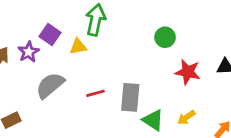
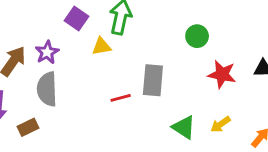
purple square: (50, 35) -> (76, 19), moved
gray semicircle: (50, 85) -> (47, 89), moved, turned -52
gray rectangle: (130, 97) -> (153, 80), moved

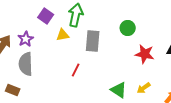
gray rectangle: (153, 80) -> (93, 41), moved
red line: (121, 98) -> (76, 70), turned -48
brown rectangle: (28, 127) -> (13, 90), turned 48

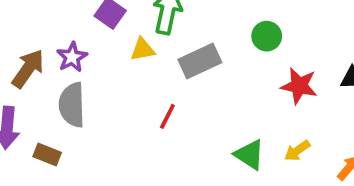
gray rectangle: (93, 41) -> (200, 61), turned 60

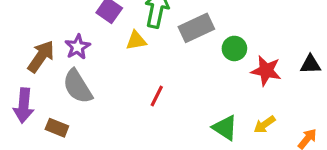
green circle: (267, 36) -> (234, 48), moved
gray rectangle: (200, 61) -> (196, 28), moved
gray semicircle: (72, 105) -> (78, 87), turned -30

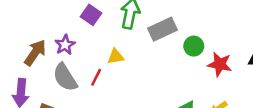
yellow triangle: (136, 41) -> (116, 56), moved
red line: (157, 96) -> (96, 77), moved

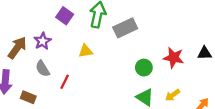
green circle: (194, 46) -> (144, 68), moved
gray semicircle: (65, 77) -> (43, 69), size x0.7
red line: (96, 77) -> (65, 82), moved

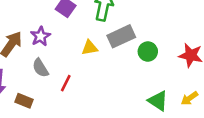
gray rectangle: (125, 28) -> (121, 36), moved
green circle: (144, 68) -> (148, 51), moved

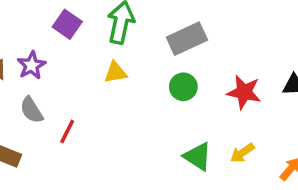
gray rectangle: (121, 36) -> (187, 39), moved
yellow triangle: (90, 48) -> (115, 72), moved

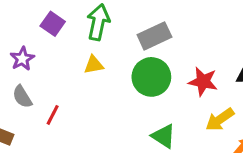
green circle: (183, 87) -> (151, 77), size x1.6
yellow arrow: (242, 153) -> (220, 119), moved, size x1.4

